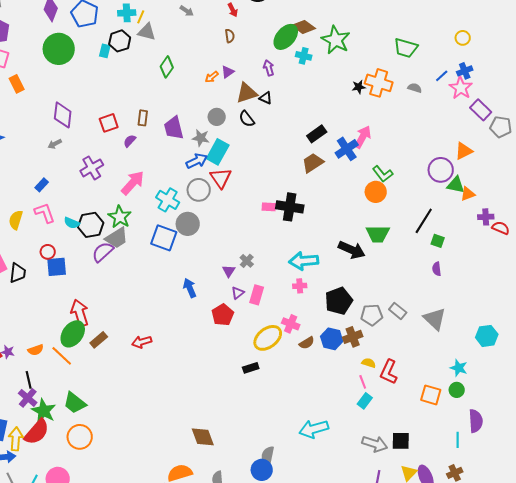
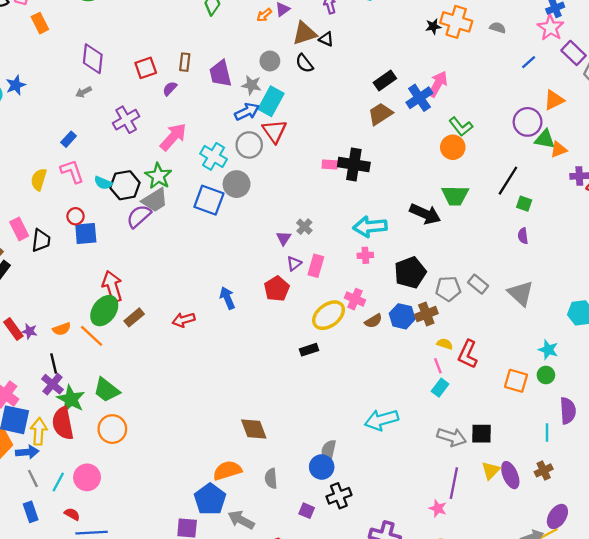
blue line: (442, 76) -> (529, 62), moved
blue arrow: (190, 288) -> (227, 298), moved
red semicircle: (37, 432) -> (63, 423), turned 128

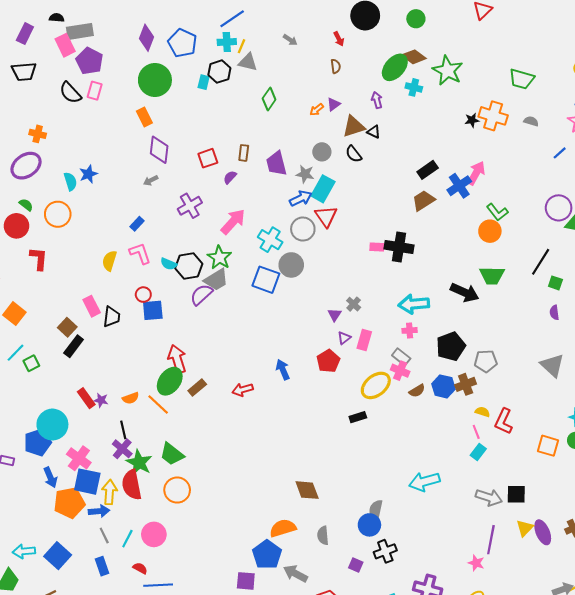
orange rectangle: (40, 23) -> (144, 117), moved
gray rectangle: (478, 284) -> (401, 357), moved

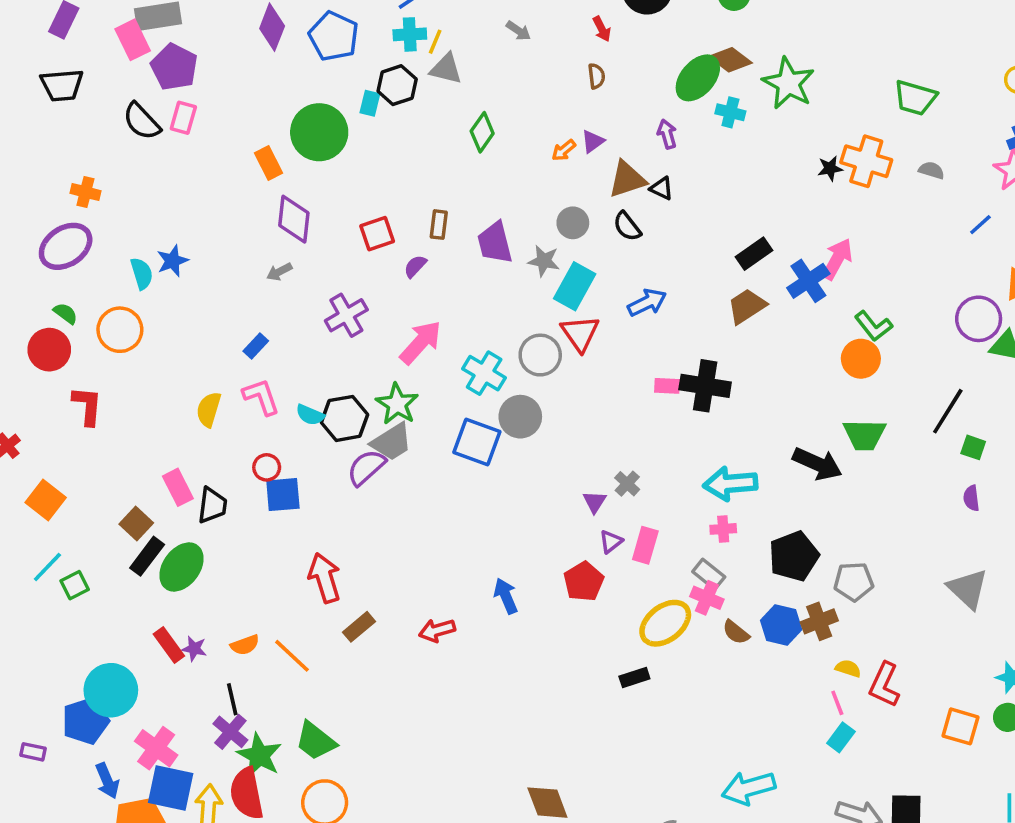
green circle: (155, 80) -> (319, 132), moved
blue arrow: (301, 198) -> (647, 303), moved
green ellipse: (170, 381) -> (182, 567), moved
brown semicircle: (417, 391) -> (736, 632), turned 70

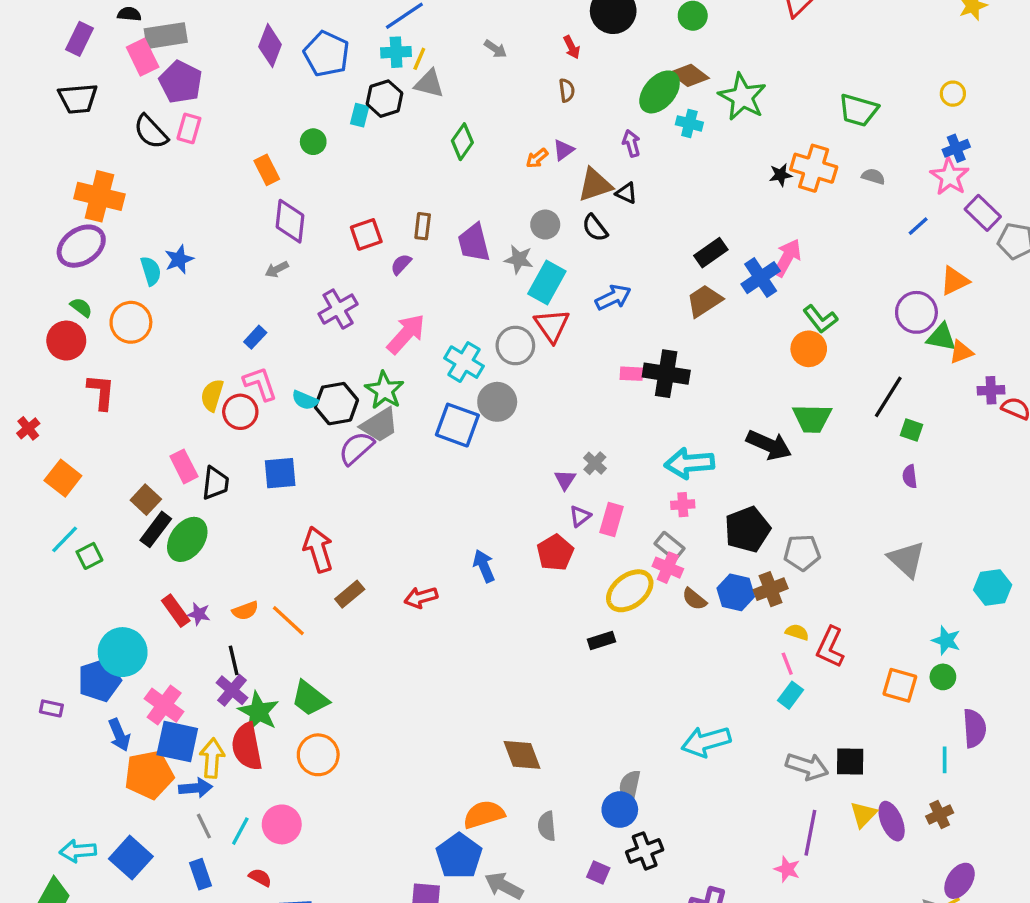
green circle: (319, 132) -> (313, 142), size x0.5
orange cross: (85, 192) -> (99, 196), size x1.8
red circle: (267, 467) -> (240, 412), moved, size x1.4

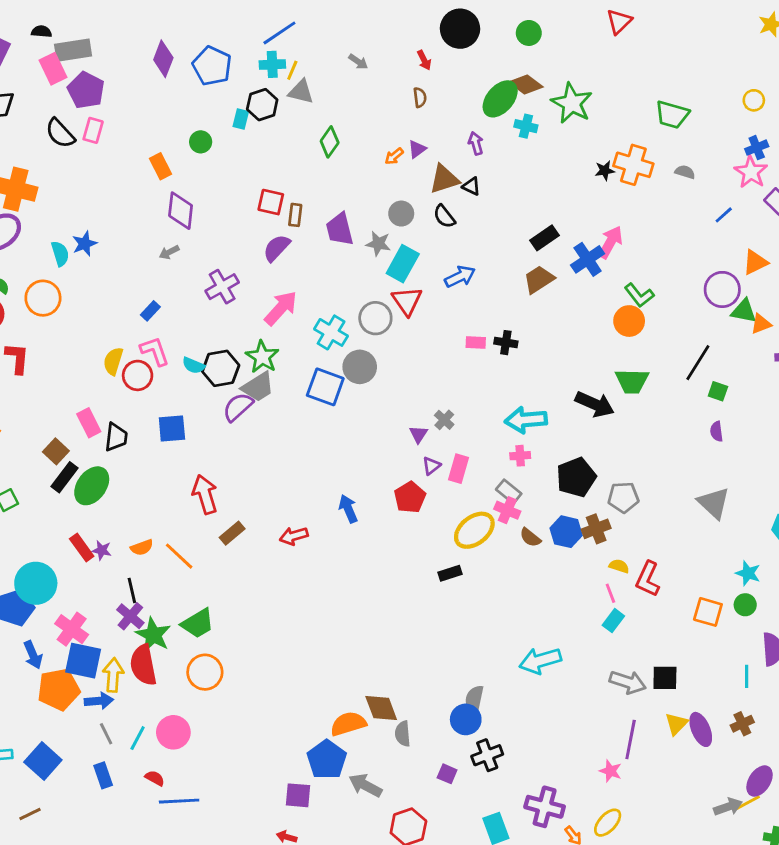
red square: (366, 234) -> (271, 202), moved, turned 32
purple semicircle: (401, 264) -> (277, 248), size x1.5
black cross: (666, 374) -> (506, 343), size x0.6
green trapezoid: (310, 698) -> (198, 623), turned -69
brown diamond: (522, 755) -> (381, 708), moved

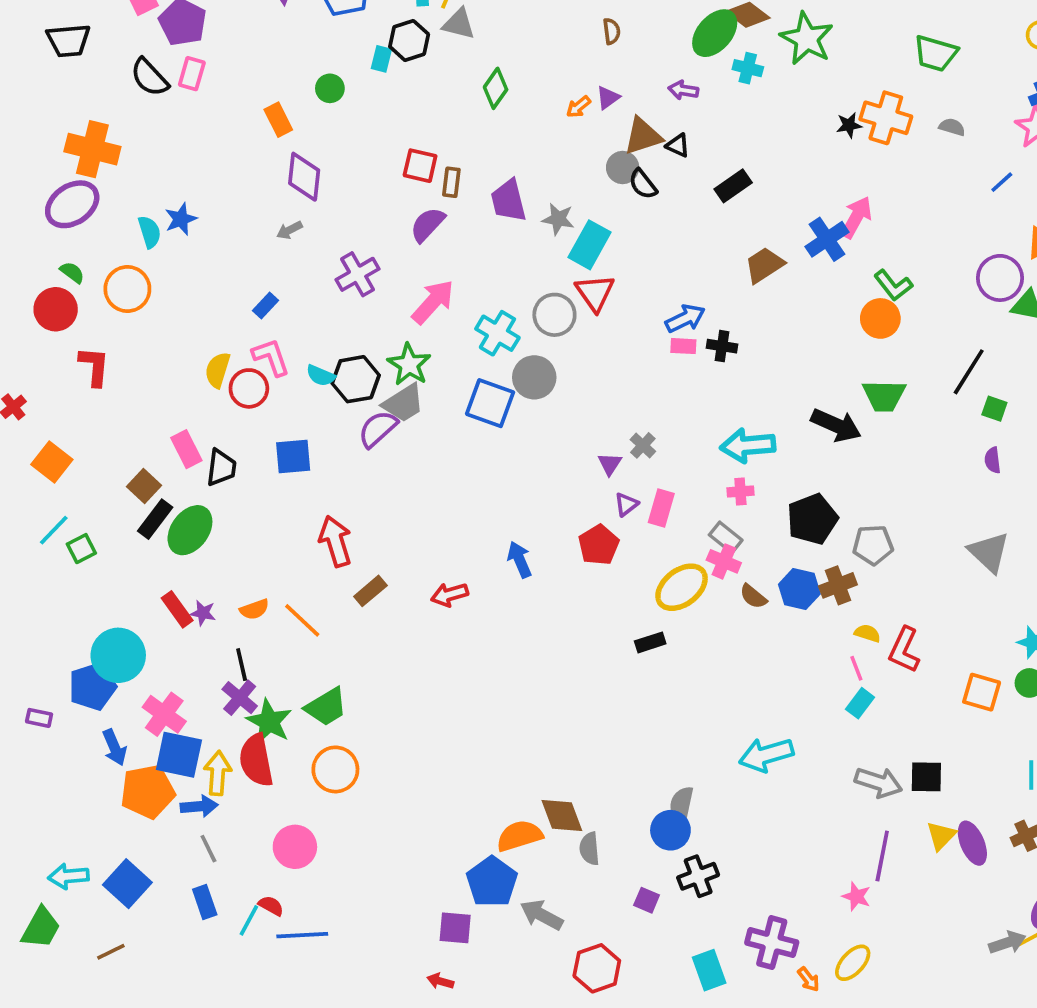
purple arrow: (476, 143) -> (683, 90), turned -65
gray circle: (401, 214) -> (623, 168), moved
black rectangle: (545, 238) -> (733, 186), moved
blue arrow: (460, 277) -> (685, 318), moved
cyan line: (138, 738) -> (249, 920), moved

